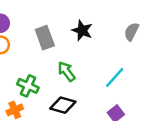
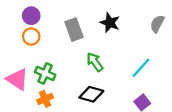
green cross: (28, 86) -> (45, 73), moved

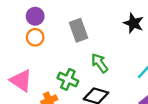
black star: (110, 23) -> (133, 23), moved
green cross: (45, 73) -> (68, 79), moved

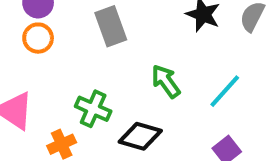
green arrow: (100, 63) -> (166, 81), moved

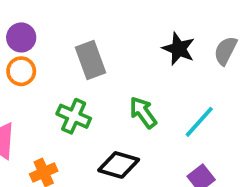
green cross: (93, 109) -> (74, 116), moved

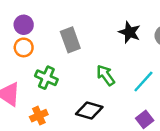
green cross: (74, 116) -> (46, 78), moved

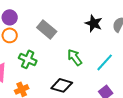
gray rectangle: (70, 40) -> (47, 29), turned -30

